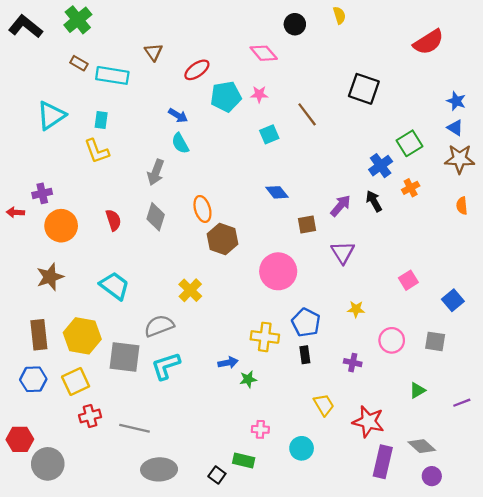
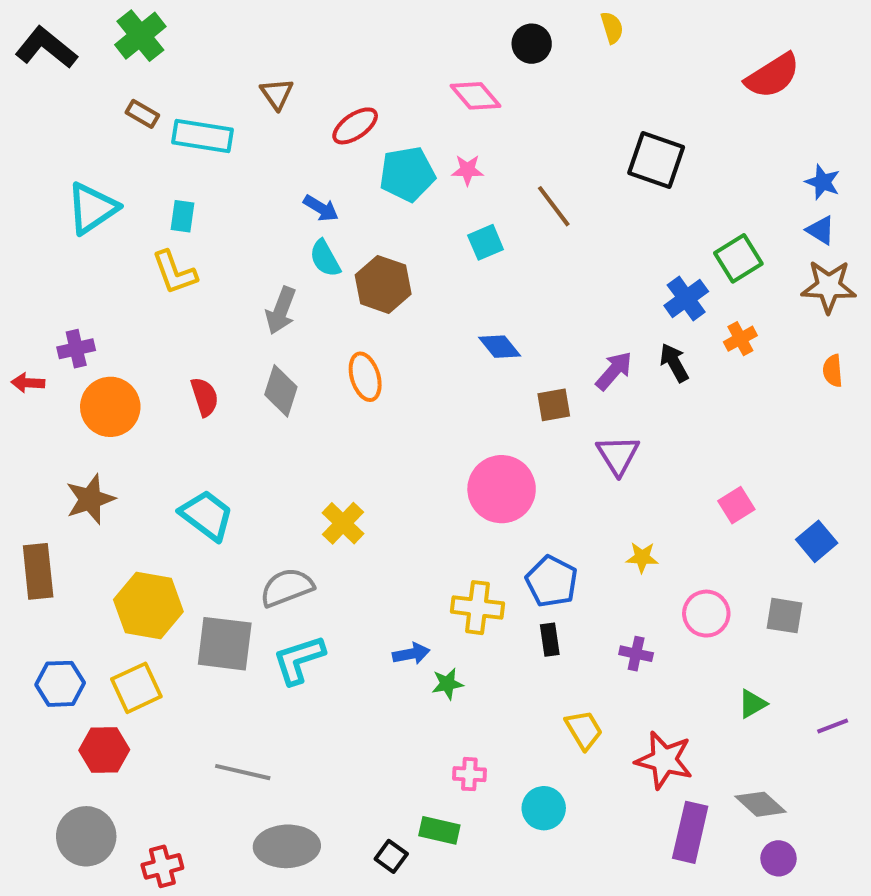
brown hexagon: (222, 239) -> (383, 284), moved
brown rectangle: (39, 335) -> (38, 571), moved
red cross: (90, 416) -> (162, 866), moved
red hexagon: (20, 439) -> (104, 750), moved

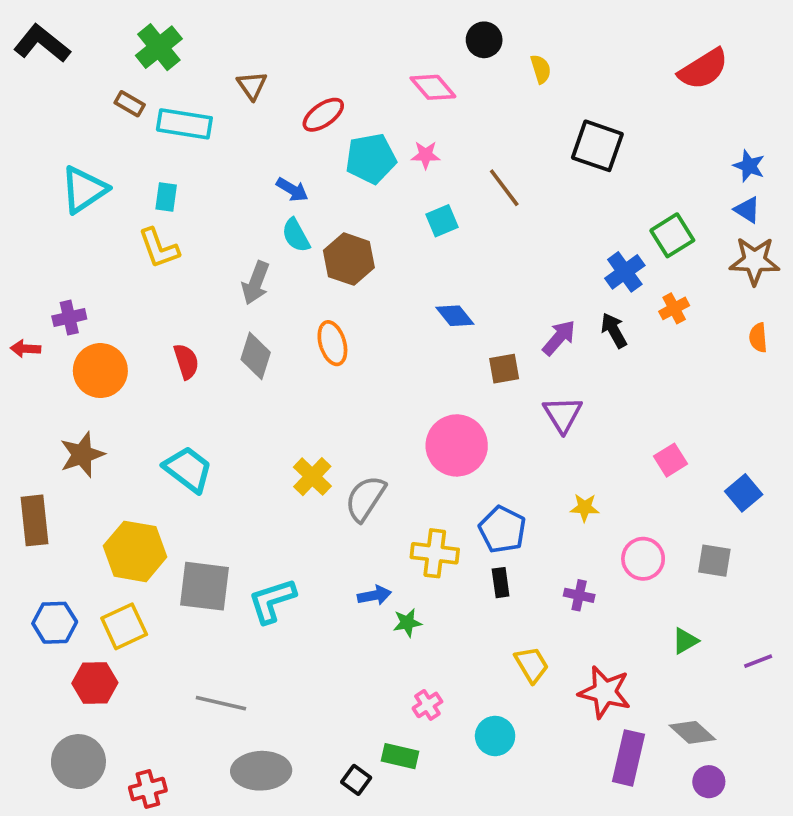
yellow semicircle: (612, 28) -> (541, 69), moved
green cross: (140, 36) -> (159, 47), moved
gray semicircle: (287, 587) -> (365, 498), moved, turned -36
pink cross: (469, 774) -> (427, 705), turned -36

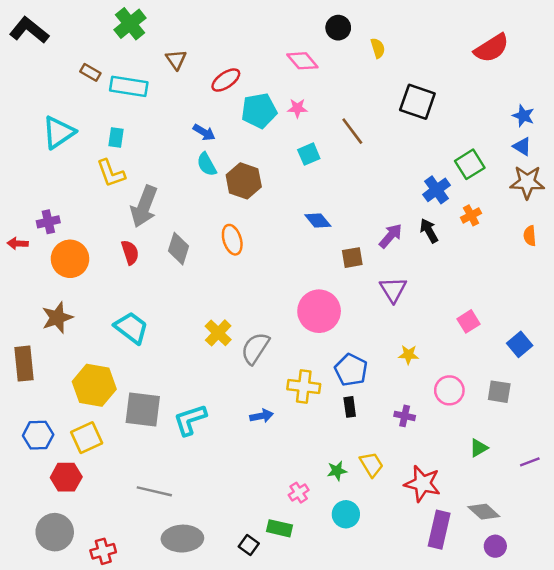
green cross: (159, 47) -> (130, 24), moved
gray arrow: (256, 283) -> (144, 206), moved, size x1.4
green star: (407, 623) -> (337, 471), moved

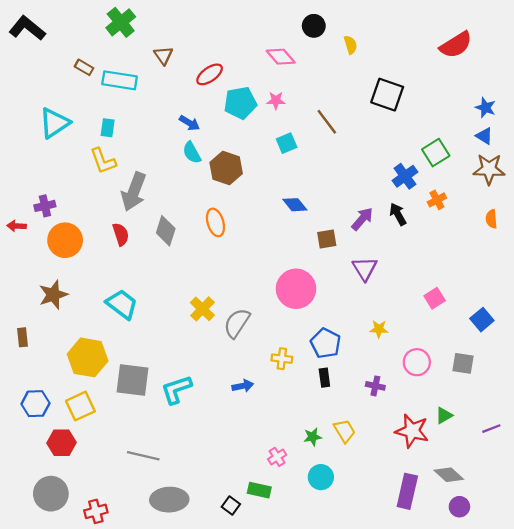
brown rectangle: (24, 364) -> (22, 337), size x0.6
yellow cross: (304, 387) -> (282, 359), size x0.7
red star: (423, 484) -> (412, 431), moved

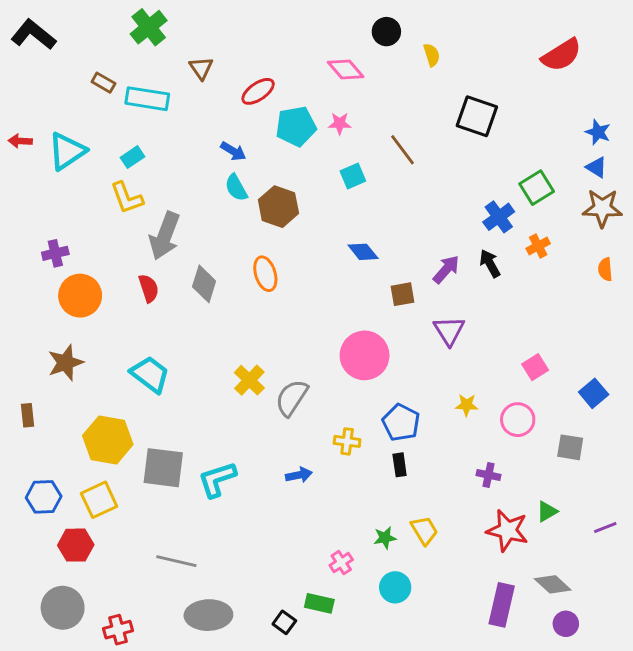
cyan rectangle: (108, 128) -> (133, 157), turned 48
red arrow: (17, 226) -> (20, 141), moved
pink circle: (417, 362) -> (518, 420), moved
purple cross: (375, 386) -> (489, 475), moved

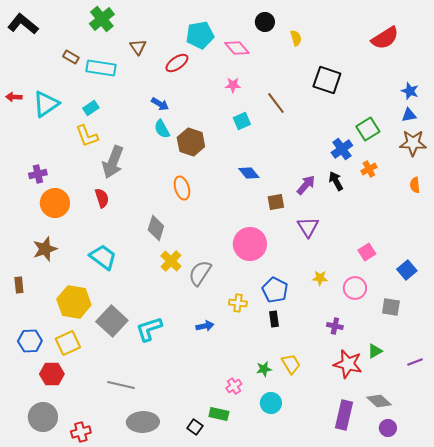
cyan pentagon: (296, 126) -> (200, 35), moved
blue triangle: (596, 167) -> (409, 115), turned -42
gray diamond: (204, 284) -> (156, 228), moved
gray square: (163, 468) -> (112, 321), turned 36

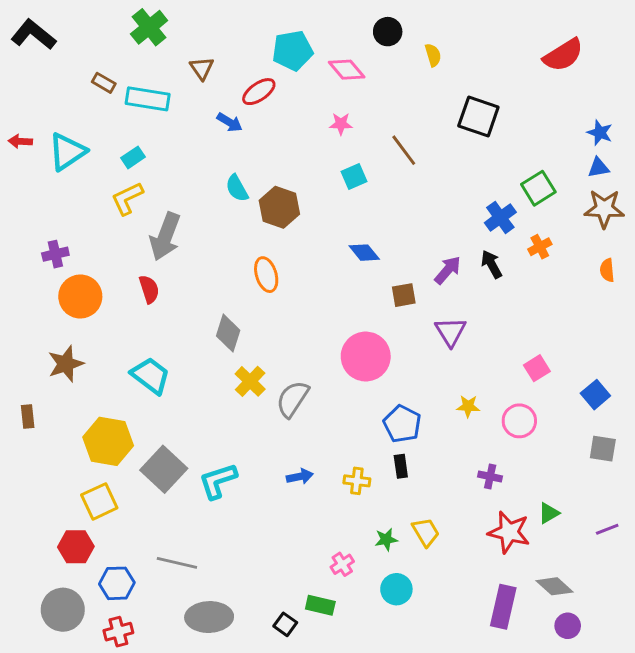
blue arrow: (160, 104) -> (230, 122), moved
yellow L-shape: (87, 136) -> (127, 198), turned 85
yellow cross: (238, 303) -> (357, 481), moved
gray square: (391, 307) -> (603, 449), moved
blue hexagon: (30, 341) -> (117, 583), moved

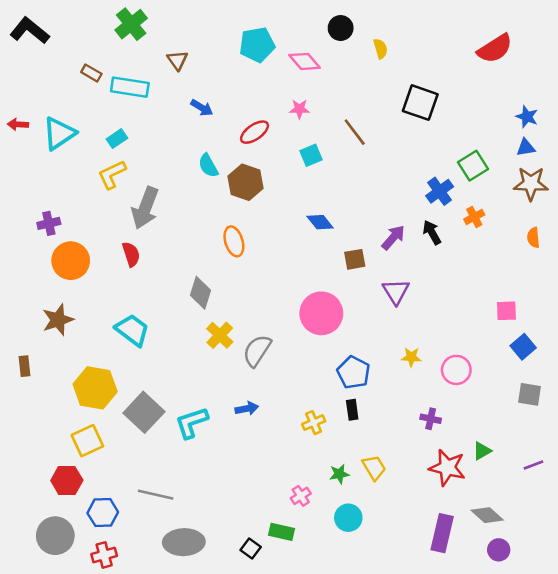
red ellipse: (259, 92) -> (254, 132), moved
pink square: (537, 368) -> (506, 311), moved, turned 30
blue arrow: (300, 477) -> (247, 408), moved
yellow cross: (357, 481) -> (314, 423), turned -30

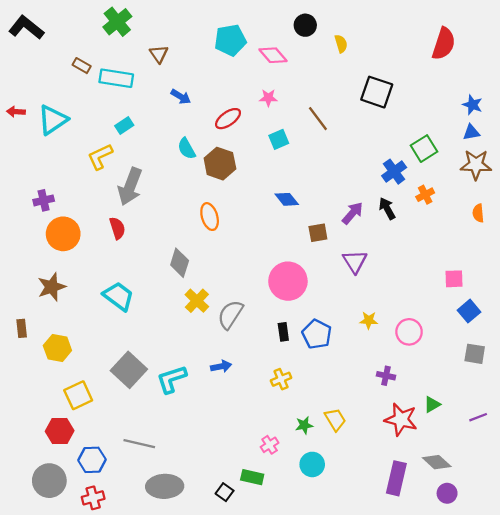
red semicircle: (495, 49) -> (444, 44), turned -40
cyan rectangle: (117, 139) -> (124, 125), moved
yellow hexagon: (95, 388) -> (57, 348), moved, size x0.7
black rectangle: (352, 410) -> (283, 332), moved

